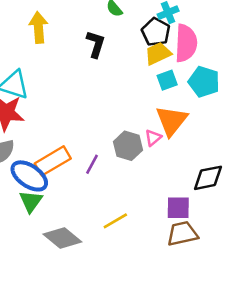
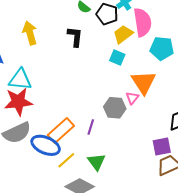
black pentagon: (156, 32) -> (107, 14), moved
cyan square: (167, 80) -> (117, 58), moved, turned -35
green triangle: (31, 201) -> (96, 162), moved
yellow line: (115, 221) -> (66, 160), moved

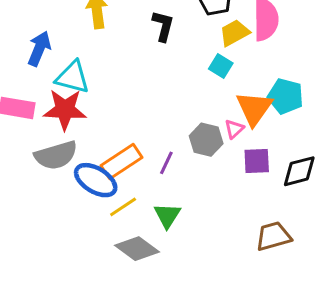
cyan pentagon: (162, 48) -> (285, 96), moved
purple square: (162, 146) -> (257, 161), moved

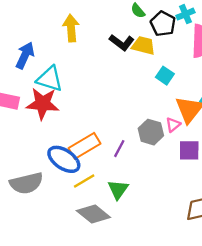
black L-shape: (163, 26) -> (122, 42), turned 110
yellow trapezoid: (234, 33) -> (143, 46), moved, turned 40
gray semicircle: (56, 155) -> (26, 183), moved

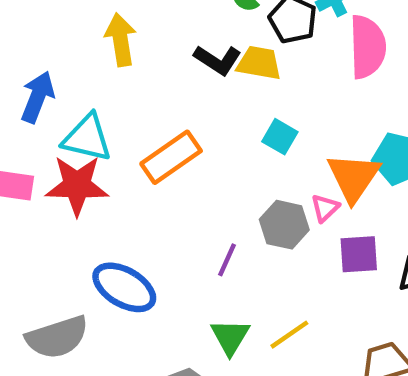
cyan square: (165, 76) -> (280, 137), moved
orange rectangle: (84, 146) -> (171, 157), moved
yellow line: (84, 181) -> (289, 335), moved

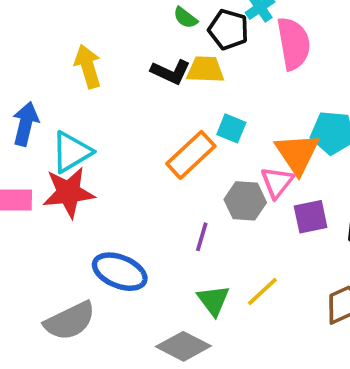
cyan triangle: (87, 138) -> (71, 152), turned -36
orange rectangle: (171, 157) -> (191, 155), moved
pink triangle: (325, 208) -> (277, 182), size x1.4

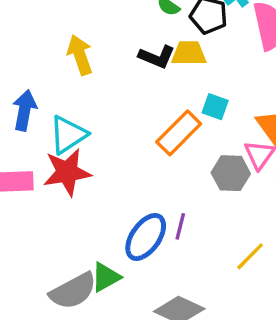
purple line: (202, 237) -> (180, 226), moved
blue ellipse: (120, 272) -> (146, 237), moved, turned -75
green triangle: (213, 300) -> (106, 277), moved, turned 40

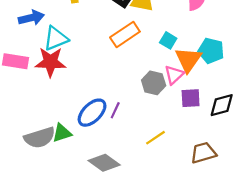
cyan square: (215, 107) -> (168, 40), moved
blue arrow: (25, 110) -> (31, 18), turned 55
orange rectangle: (179, 133) -> (125, 35), moved

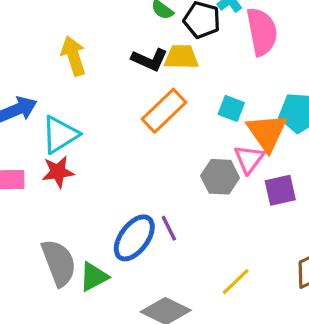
red star: (50, 62) -> (58, 172), size x0.7
purple line: (115, 110) -> (169, 228), turned -42
gray semicircle: (40, 138) -> (59, 263), moved, turned -84
yellow line: (155, 138) -> (236, 282), moved

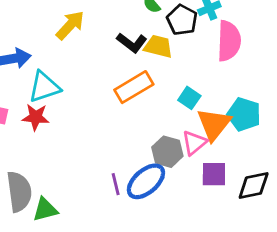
yellow arrow: (73, 56) -> (70, 25), turned 48
blue ellipse: (134, 238) -> (146, 181), moved

